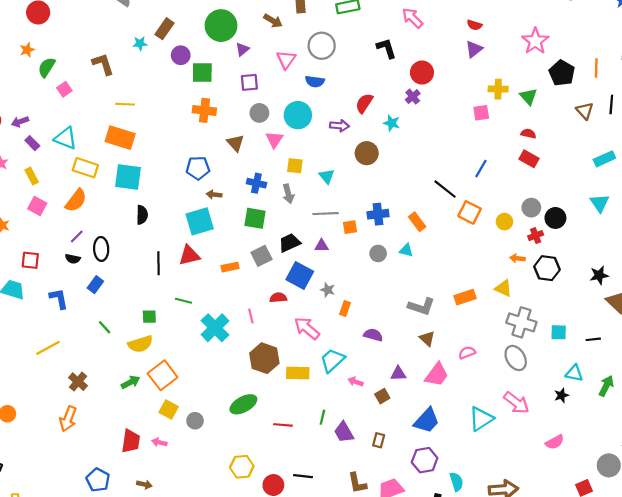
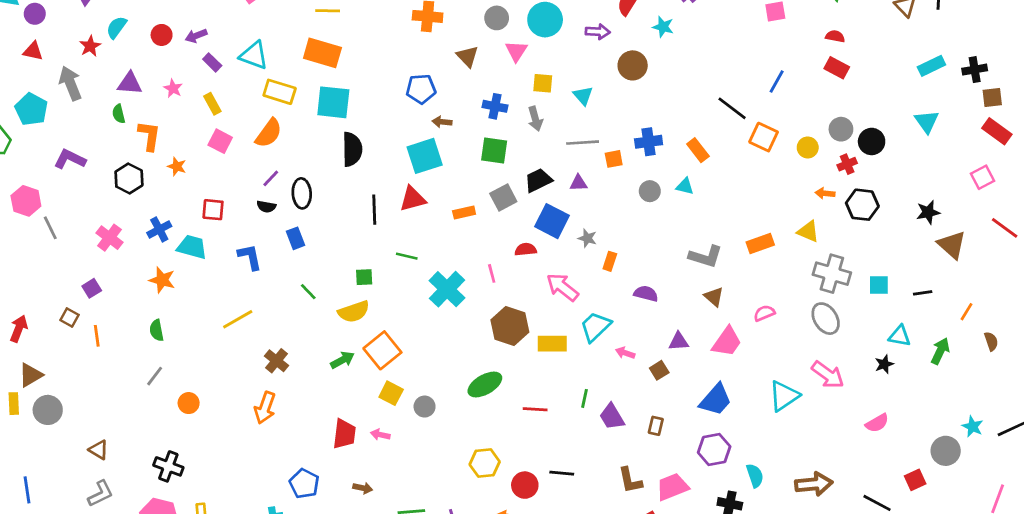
black semicircle: (142, 215) -> (352, 149), size x1.4
blue rectangle: (95, 285) -> (295, 238), turned -56

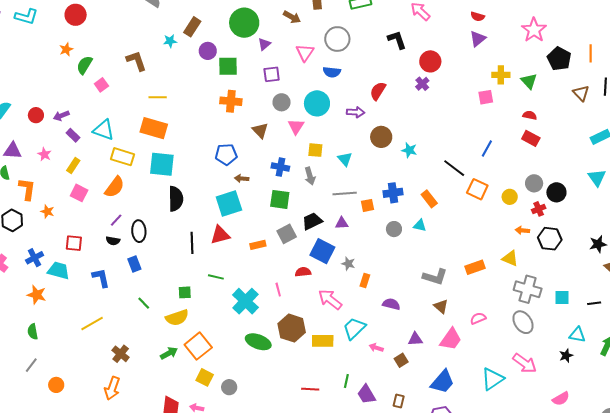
cyan star: (663, 27) -> (409, 150), moved
yellow rectangle: (212, 104) -> (73, 166), turned 63
green ellipse: (485, 384) -> (258, 342), moved, turned 50

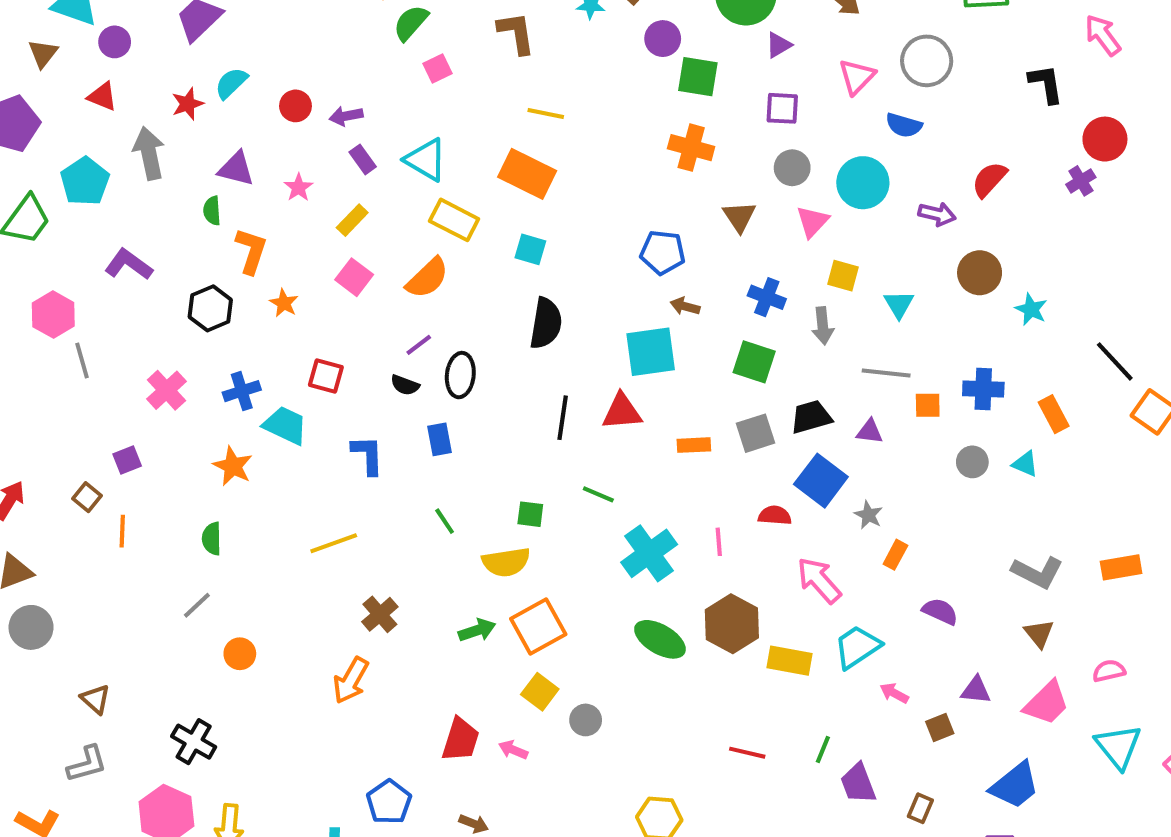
cyan square: (162, 164) -> (530, 249), size x0.6
cyan triangle: (493, 379) -> (1118, 747), moved, turned -45

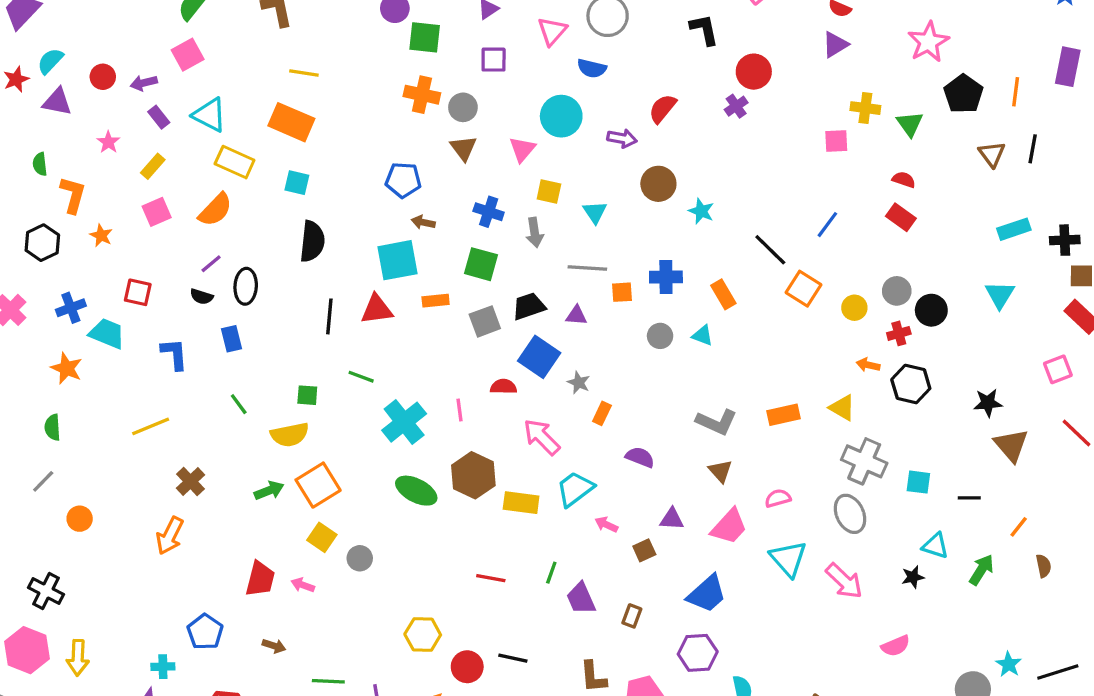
pink square: (437, 69) -> (188, 55), moved, size x1.4
gray circle: (792, 168) -> (463, 107), moved
purple triangle: (236, 169) -> (57, 102), moved
pink square: (354, 277) -> (157, 212), turned 32
orange rectangle: (694, 445) -> (436, 301), moved

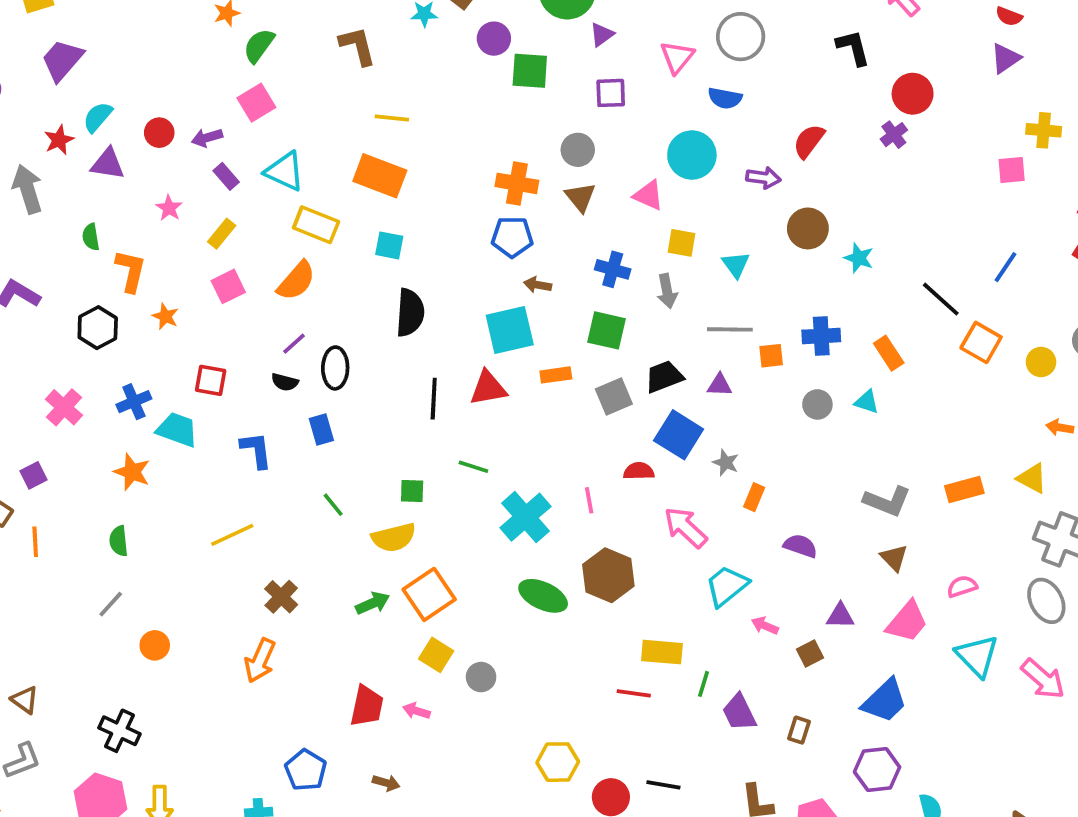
orange cross: (422, 95) -> (517, 183), moved
pink triangle: (522, 149) -> (649, 195), turned -44
yellow rectangle: (521, 503) -> (662, 652), moved

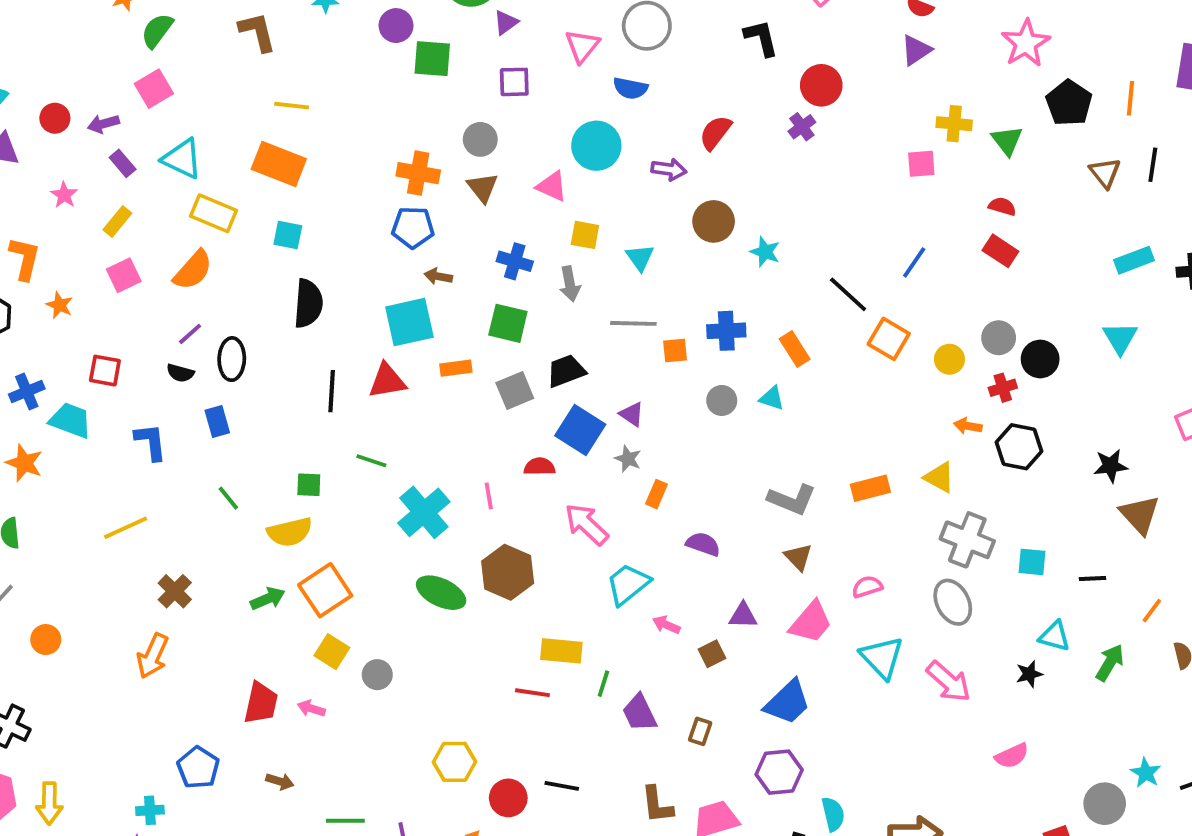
purple triangle: (720, 385) -> (632, 414), moved, turned 32

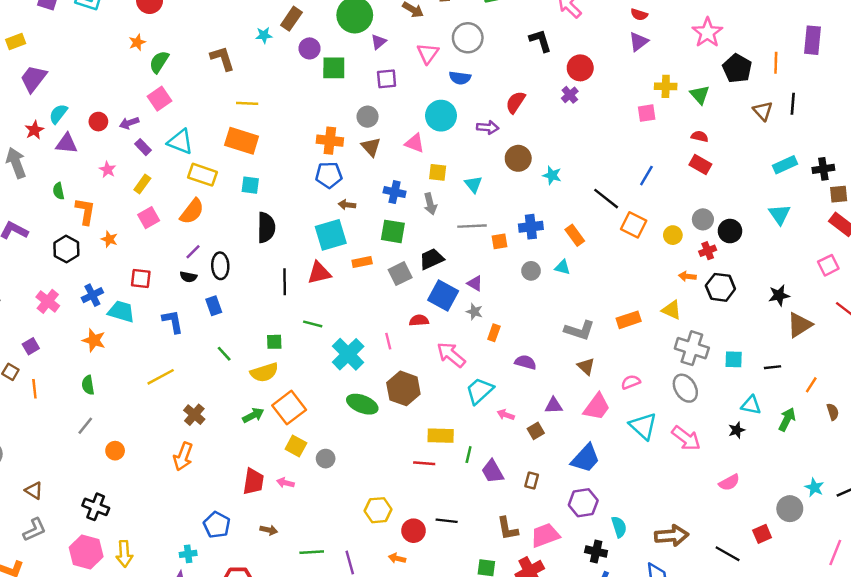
brown triangle: (1140, 515) -> (800, 325), turned 44

